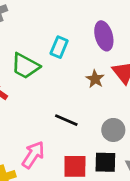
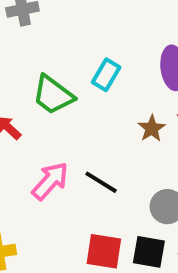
pink arrow: (33, 155) -> (50, 181), moved

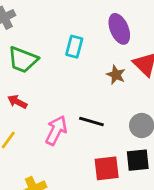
green trapezoid: (53, 95) -> (23, 60), moved

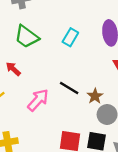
brown star: (116, 75) -> (95, 96), moved
black line: (91, 121) -> (69, 88), moved

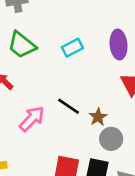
cyan rectangle: (70, 37) -> (72, 48), turned 30

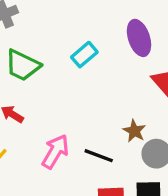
black line: (69, 106) -> (99, 156), moved

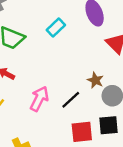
black line: (99, 156) -> (71, 100), turned -60

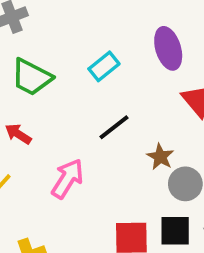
black line: (71, 100) -> (114, 127), moved

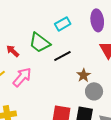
green trapezoid: (32, 77) -> (40, 43), moved
pink arrow: (67, 179) -> (22, 77), moved

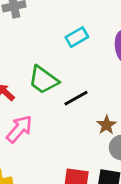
cyan rectangle: (63, 24) -> (77, 37), moved

